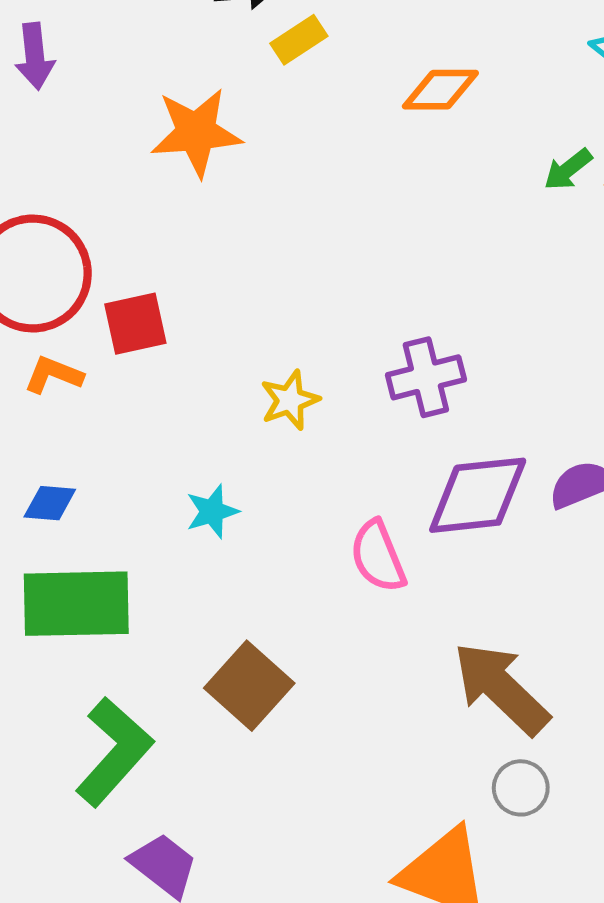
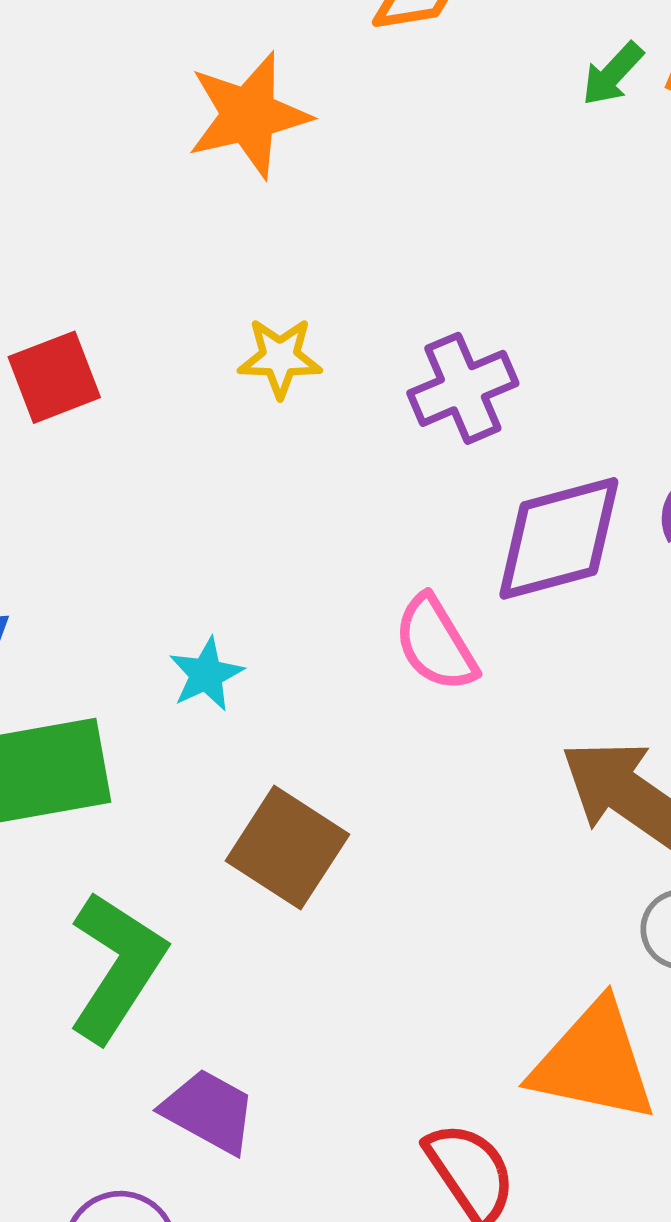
orange star: (196, 132) -> (249, 115), moved
yellow star: (290, 400) -> (280, 358), moved, turned 30
cyan star: (212, 511) -> (206, 674), moved

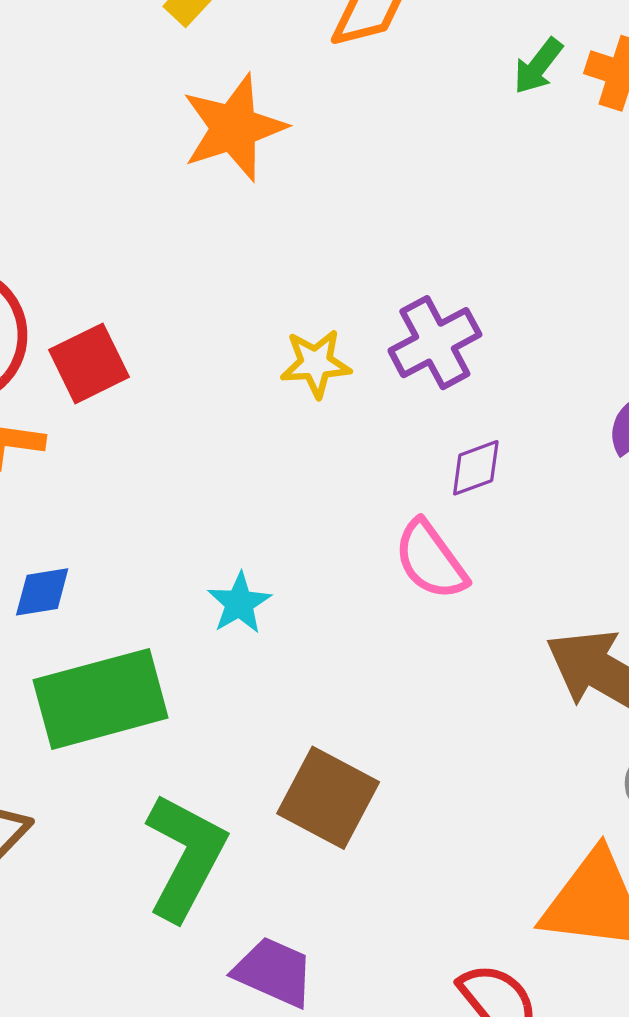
yellow star: (280, 358) -> (316, 363), moved
purple diamond: (559, 538) -> (476, 468), moved, size x0.5
brown square: (287, 848) -> (328, 798), moved

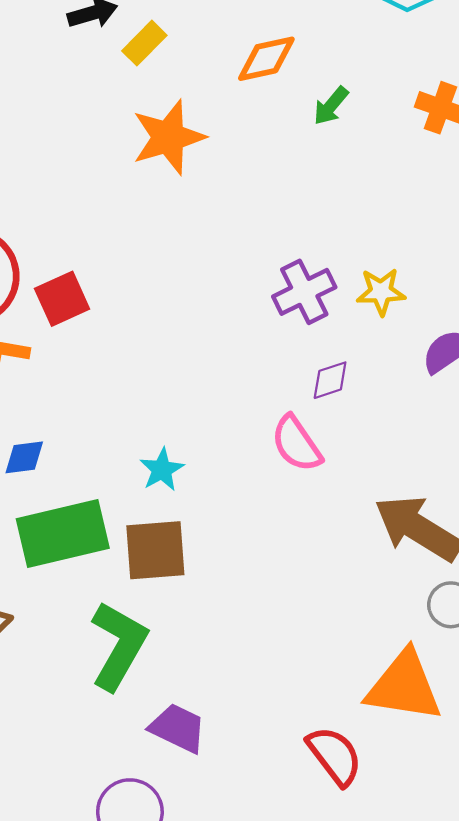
green arrow: (538, 66) -> (331, 106), moved
yellow star: (316, 363) -> (381, 292), moved
brown square: (328, 798) -> (155, 550), moved, turned -34

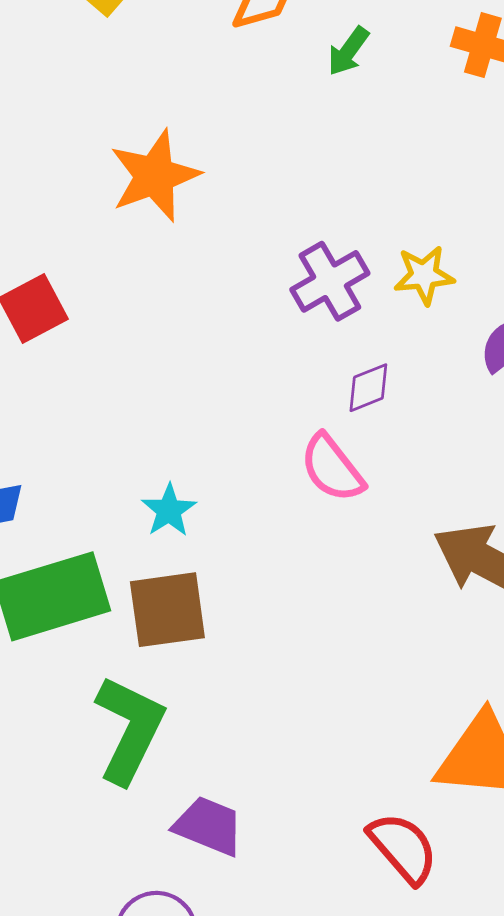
orange star: (168, 137) -> (155, 176), moved

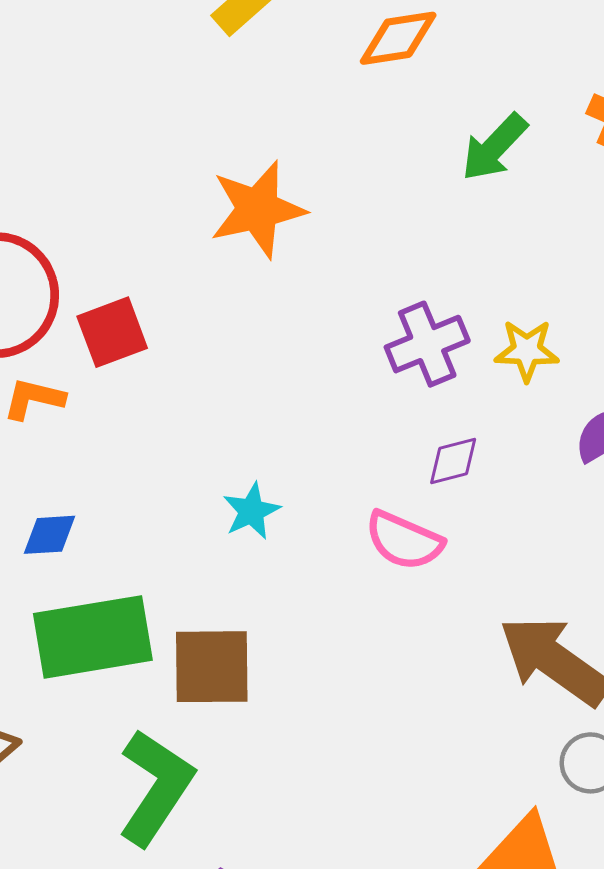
green arrow: (348, 51) -> (494, 147), moved, size x1.4
pink semicircle: (332, 468) -> (404, 541), turned -36
cyan star: (169, 510) -> (251, 511), moved

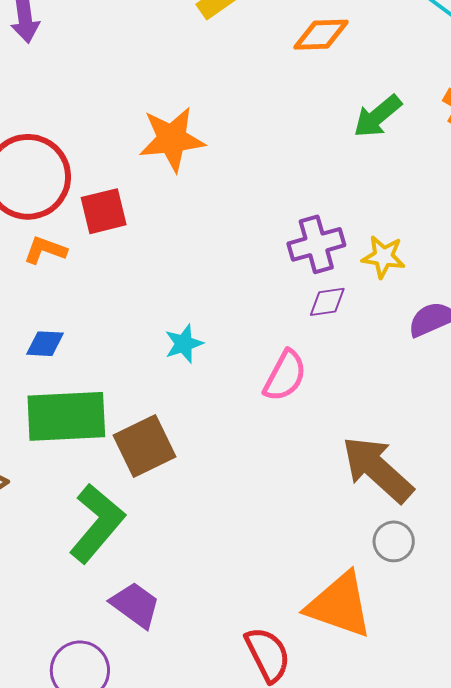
orange star: (258, 209) -> (172, 139), moved
purple diamond: (453, 461) -> (327, 302), moved
pink semicircle: (404, 541) -> (285, 376), turned -92
brown square: (212, 667) -> (145, 446), turned -32

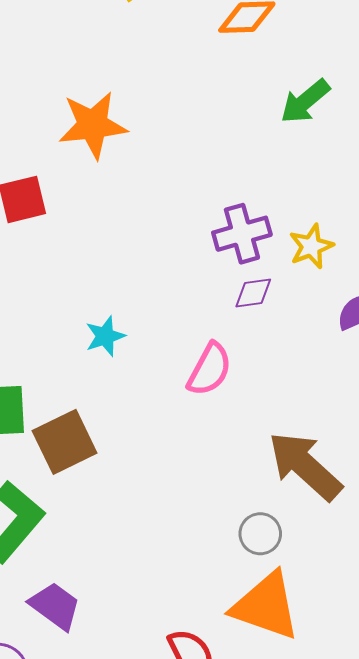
yellow star: (383, 257) -> (311, 246), turned -30
gray circle: (394, 541) -> (260, 534), moved

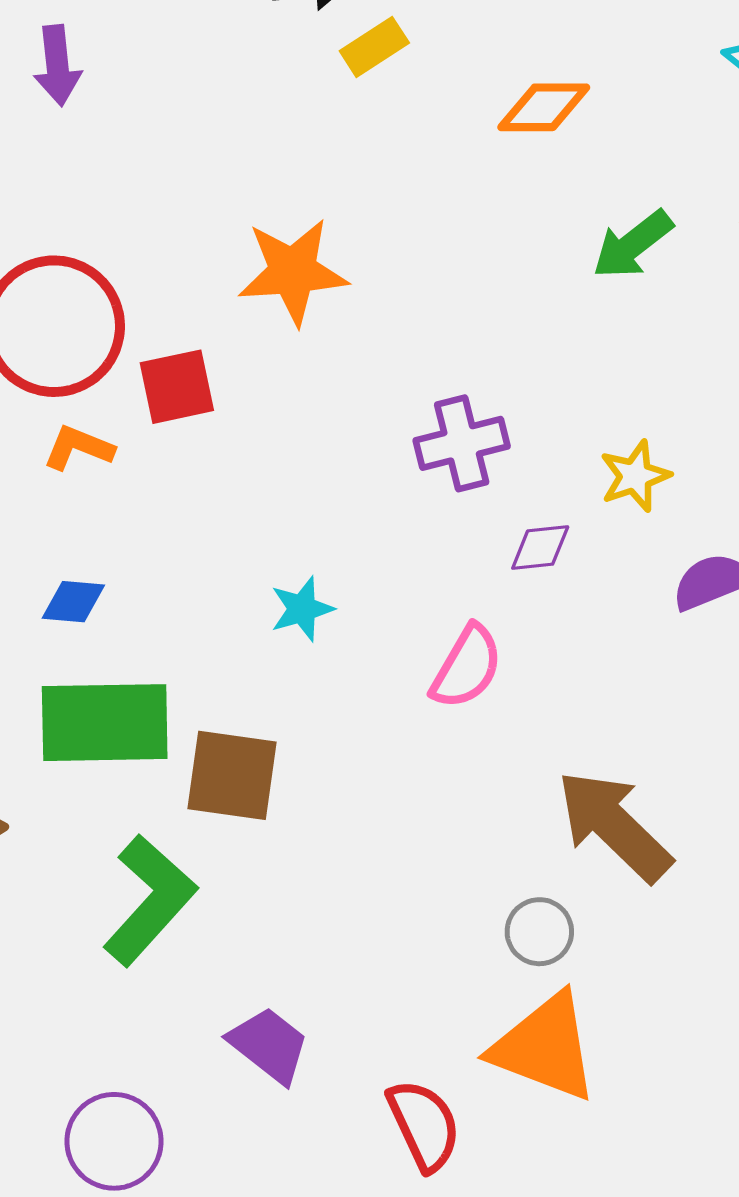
purple cross: (242, 234) -> (462, 443), moved
brown square: (65, 442) -> (232, 775), turned 32
purple trapezoid: (55, 606) -> (269, 1045), moved

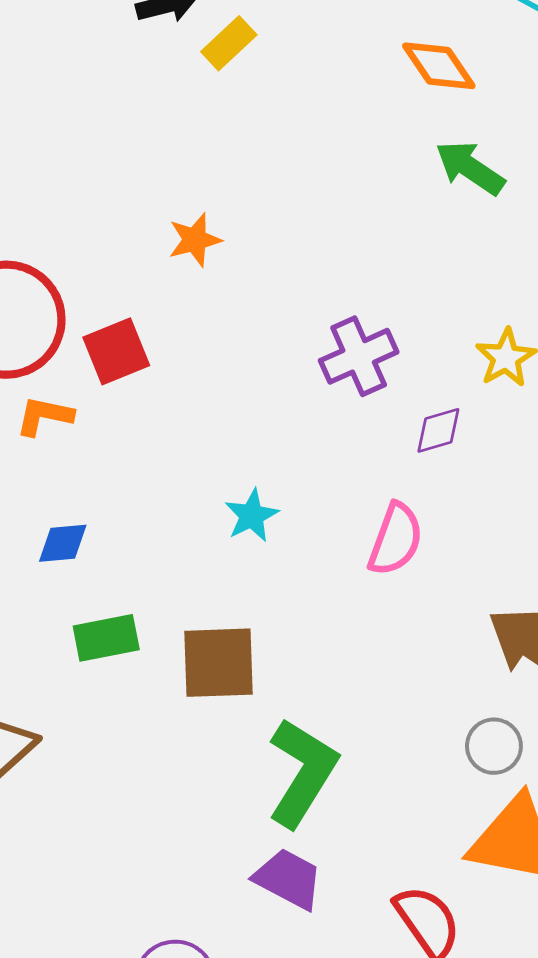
orange diamond: (544, 107) -> (439, 66), moved, turned 66
green arrow: (633, 245) -> (470, 168), turned 82
orange star: (293, 272) -> (195, 240), size x0.6
green rectangle: (105, 723) -> (106, 638), size x0.6
green L-shape: (150, 900) -> (302, 772), moved

